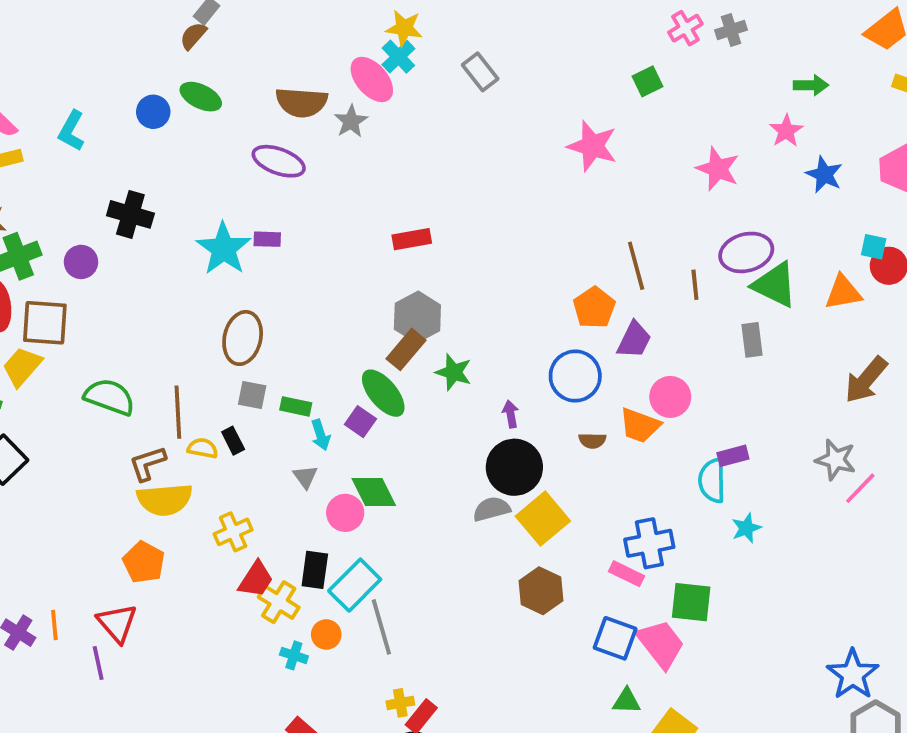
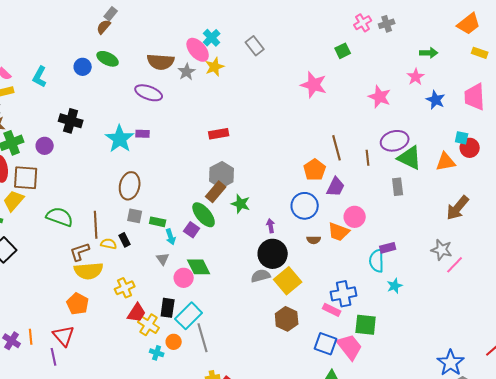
yellow star: (404, 28) -> (215, 67), moved, turned -30

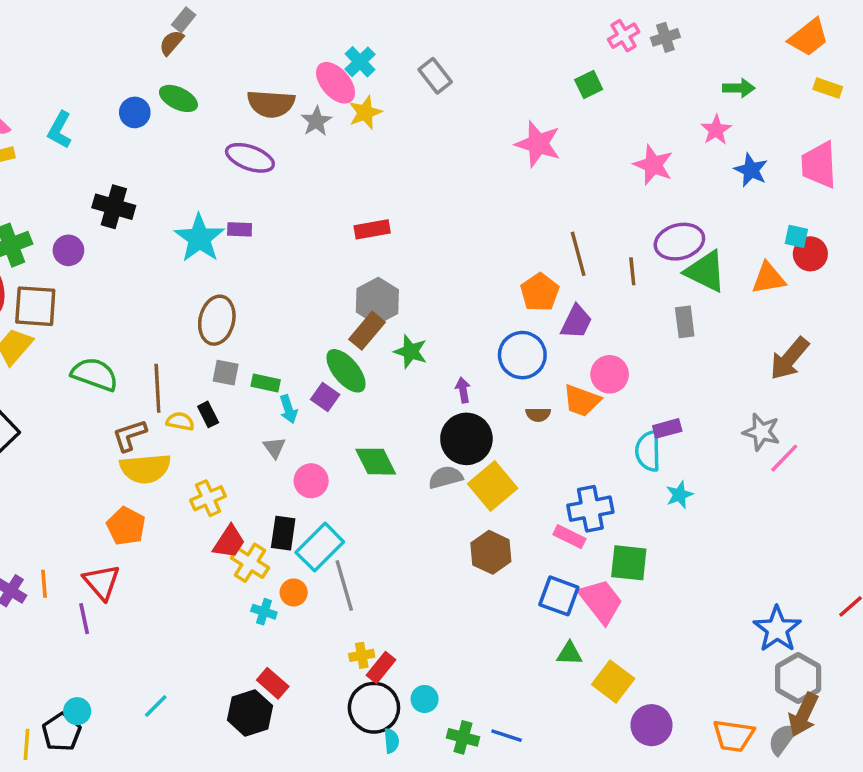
green diamond: (199, 267) -> (376, 462), moved

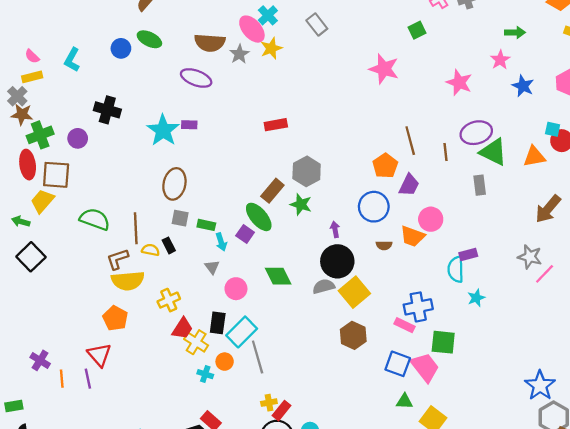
gray hexagon: (377, 301) -> (307, 171), moved
orange line: (44, 584) -> (62, 379), moved

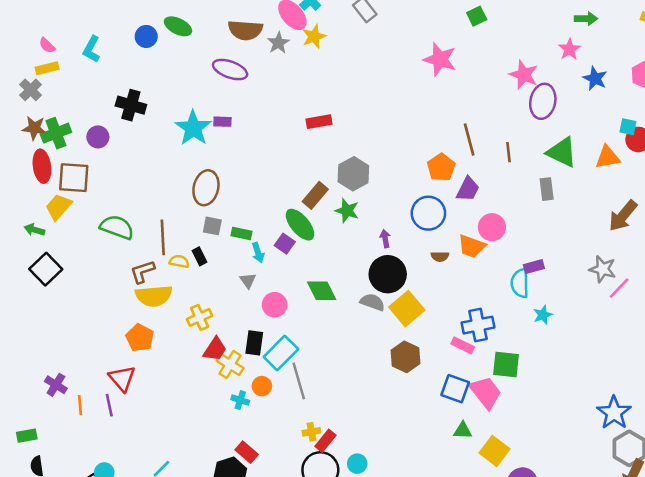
brown star: (22, 114) -> (34, 128), moved
purple ellipse: (476, 133) -> (543, 101), moved, turned -64
gray semicircle: (324, 286) -> (372, 302), turned 35

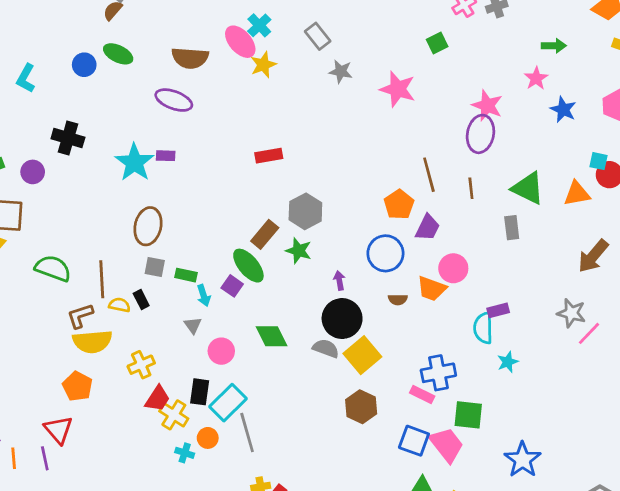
gray star: (278, 43) -> (341, 72), moved, turned -30
purple ellipse: (543, 101) -> (480, 134), moved
blue star: (614, 413) -> (523, 460), moved

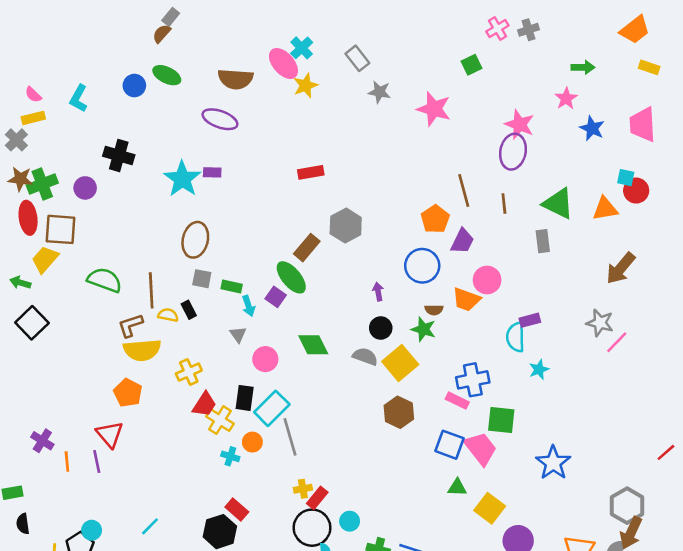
green star: (299, 251) -> (424, 329), moved
black circle: (342, 319) -> (381, 328), size x0.6

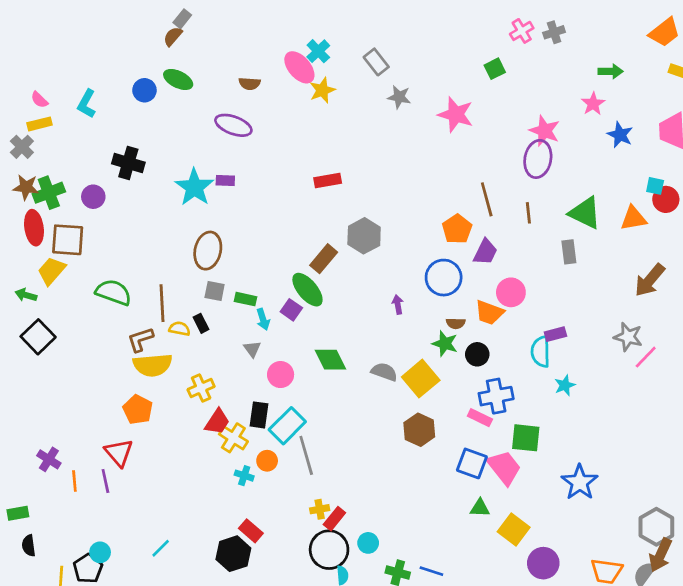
brown semicircle: (236, 79) -> (250, 84), size x0.6
black circle: (381, 328) -> (477, 354), moved

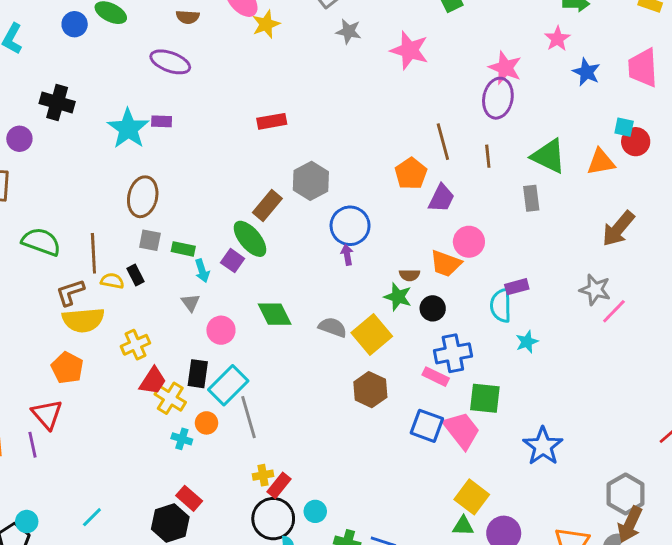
blue circle: (444, 278) -> (350, 226), moved
green triangle: (480, 508) -> (463, 526), moved

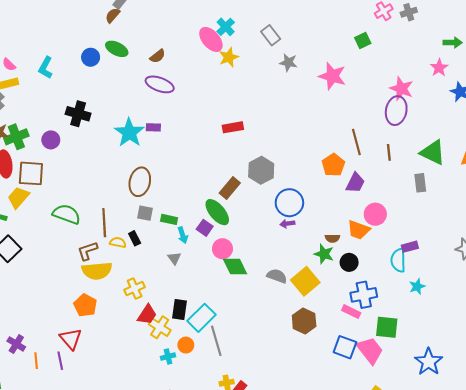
brown semicircle: (188, 17) -> (158, 56), moved, turned -42
purple arrow: (347, 255) -> (287, 224), turned -88
pink circle: (221, 330) -> (222, 249), moved
cyan cross: (182, 439) -> (168, 357), turned -32

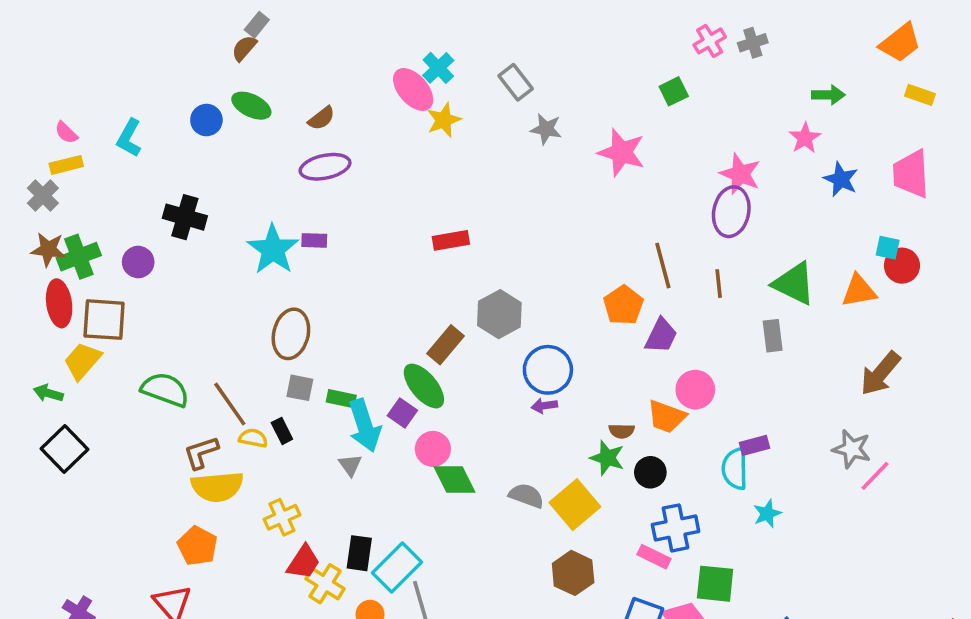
purple ellipse: (160, 84) -> (325, 167), turned -32
brown line: (104, 223) -> (230, 404), turned -32
cyan arrow: (183, 235) -> (365, 426), size x1.8

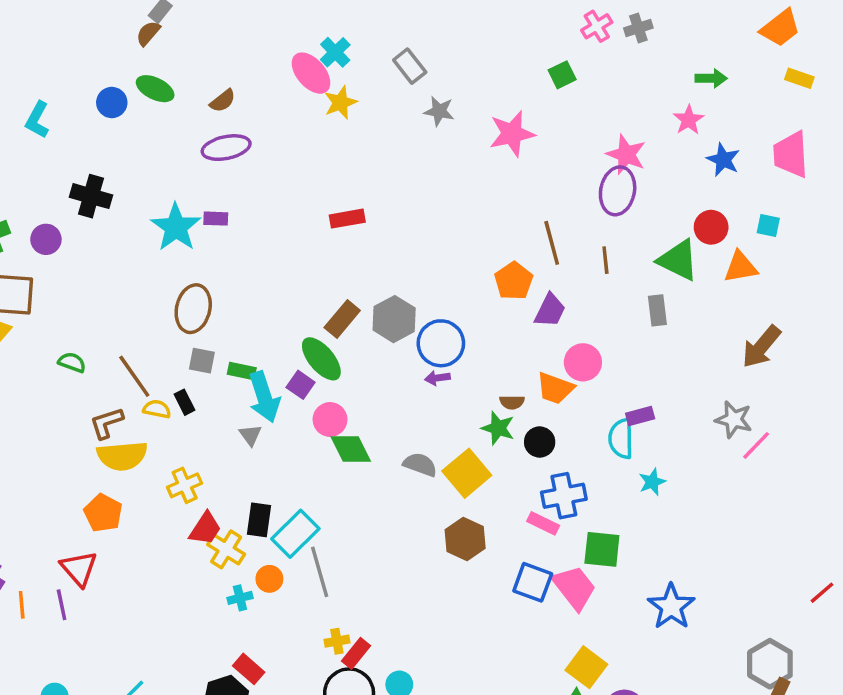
pink star: (622, 152) -> (512, 134), turned -30
red circle: (902, 266) -> (711, 227), moved
gray hexagon: (499, 314) -> (394, 319), moved
green semicircle: (165, 390) -> (72, 362), size x0.6

